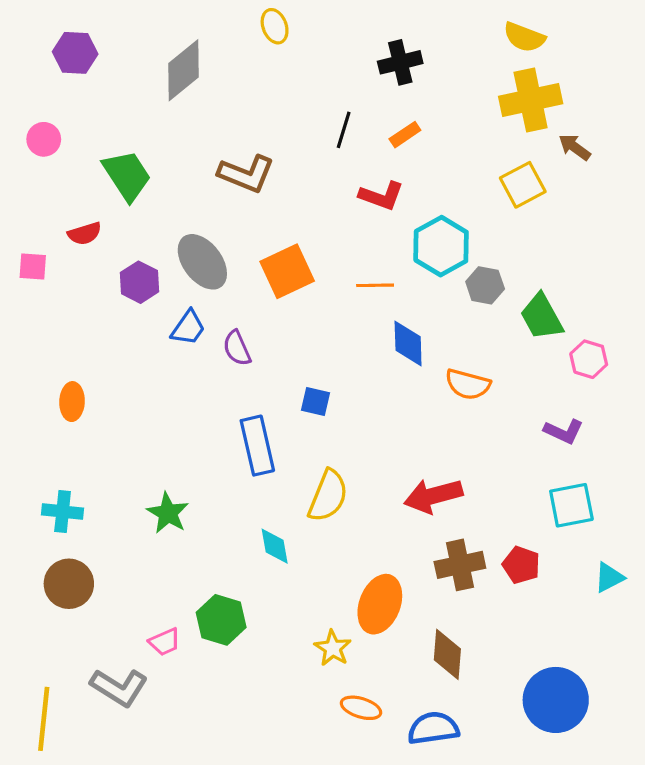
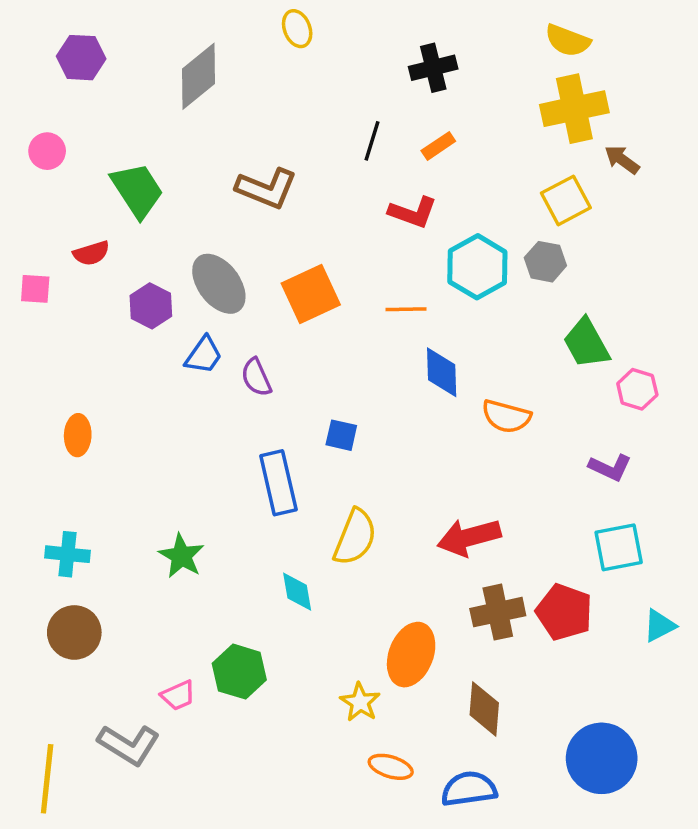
gray hexagon: (485, 285) -> (545, 262), moved
red pentagon: (521, 565) -> (564, 612), size x1.4

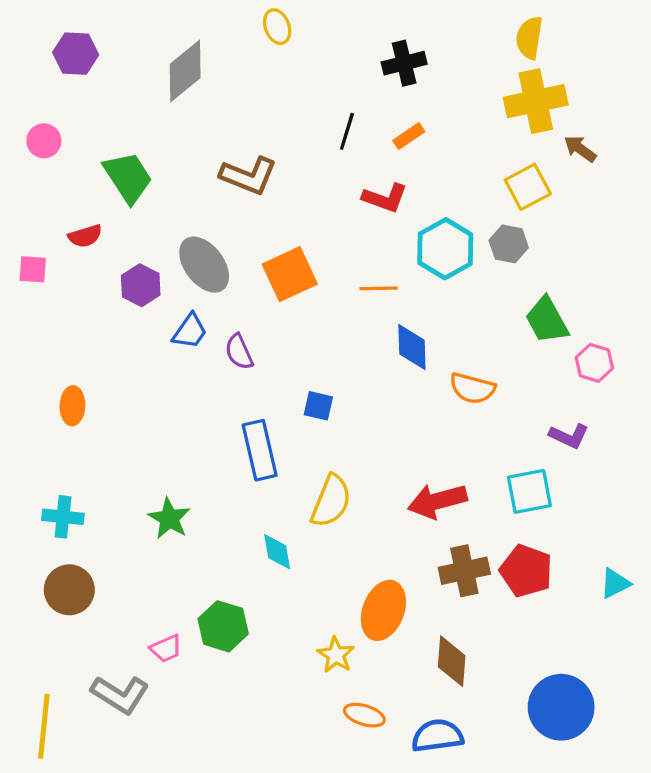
yellow semicircle: (568, 41) -> (529, 38), turned 78
cyan square: (619, 547) -> (529, 491), moved

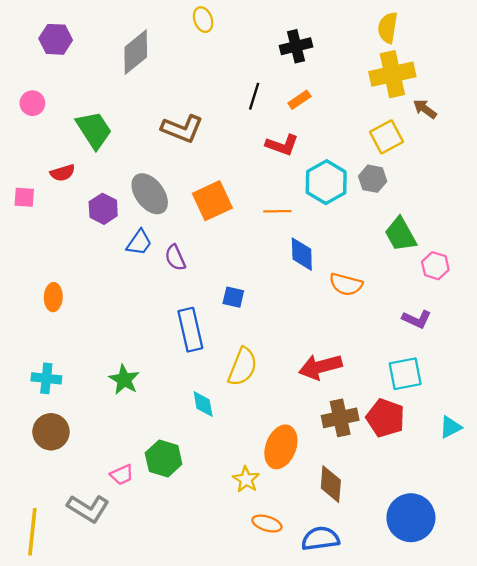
cyan square: (529, 491) -> (405, 374), moved

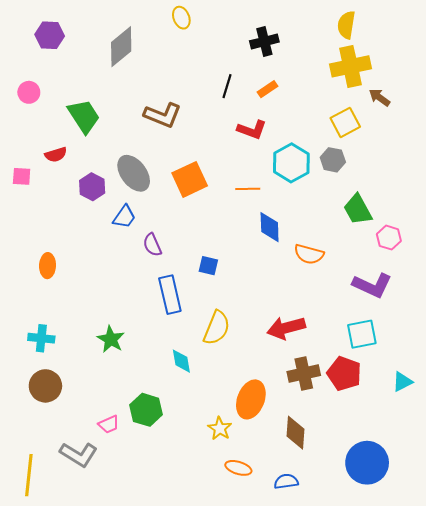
purple semicircle: (175, 258) -> (152, 245), moved
purple L-shape: (417, 319) -> (372, 285), size x1.5
blue semicircle: (320, 539) -> (286, 481), size x0.7

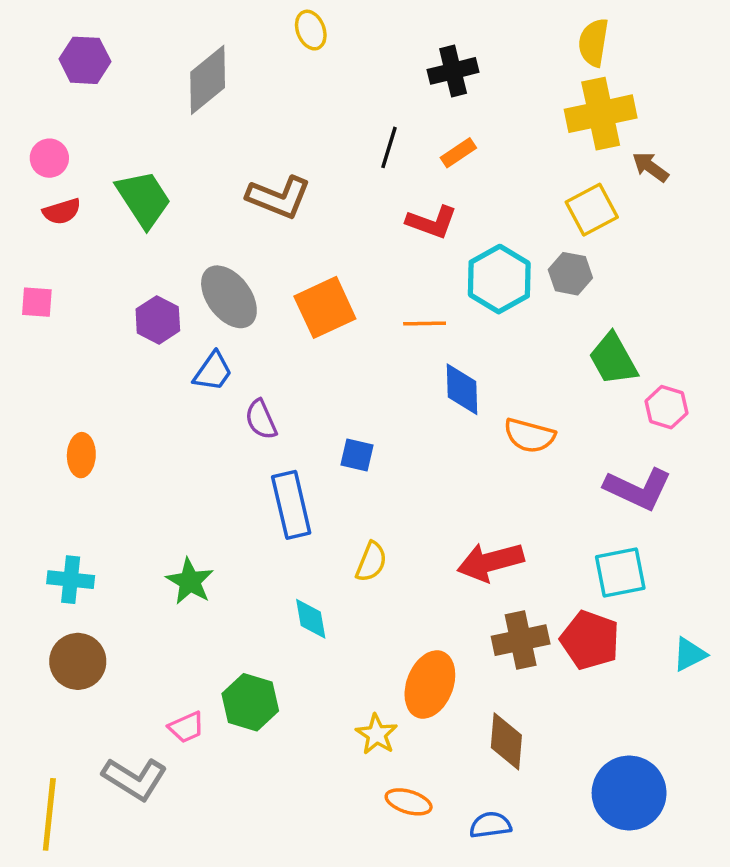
red semicircle: (56, 155) -> (62, 211), moved
yellow semicircle: (217, 328) -> (371, 562), size x0.7

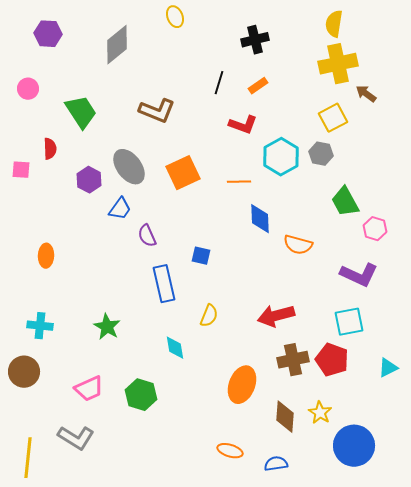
red semicircle: (62, 211) -> (50, 149), moved, turned -75
brown circle: (78, 661) -> (24, 372), moved
pink trapezoid: (186, 727) -> (89, 389), moved, size x1.4
yellow star: (377, 734) -> (320, 413), moved

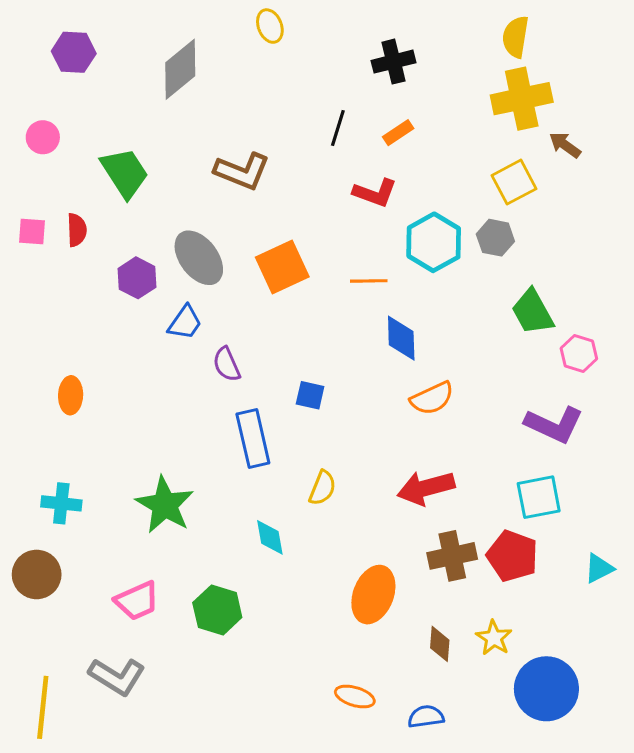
pink square: (21, 170) -> (32, 231), moved
orange semicircle: (298, 245) -> (432, 398), moved, turned -40
green star: (107, 327) -> (165, 505), size x1.4
brown diamond: (285, 417) -> (440, 644), size x0.7

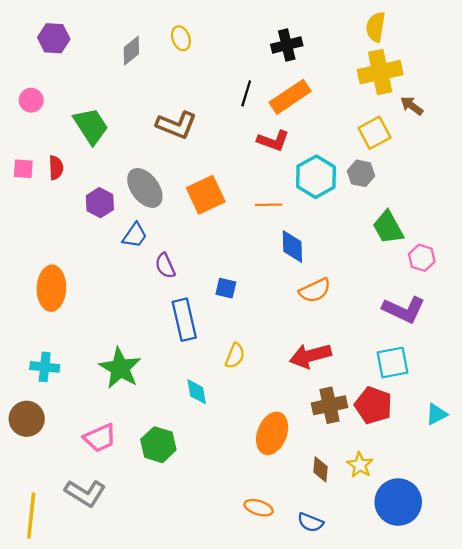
yellow ellipse: (270, 26) -> (181, 38), moved
gray diamond: (180, 69) -> (131, 51), size x0.7
orange rectangle: (398, 133) -> (290, 97), size x1.8
orange ellipse: (71, 395) -> (51, 288), size x1.6
blue semicircle: (426, 717) -> (310, 522), turned -150

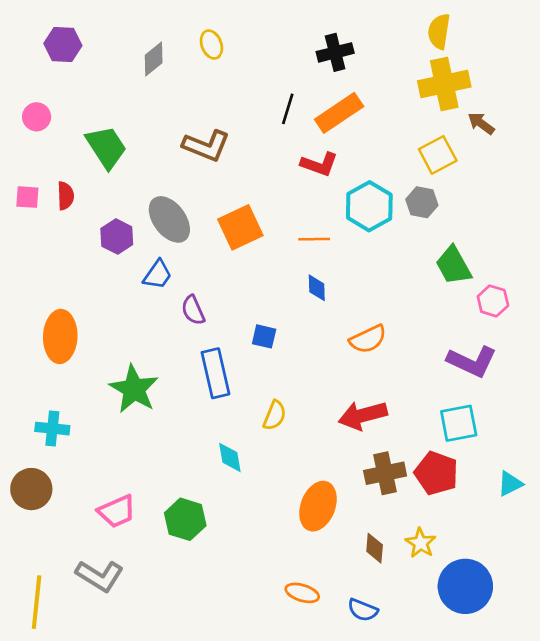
blue diamond: (292, 247) -> (317, 288), moved, size x0.7
green star: (120, 368) -> (134, 389), moved

